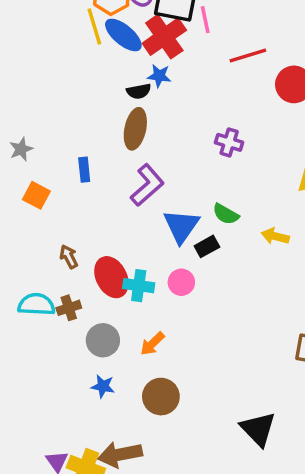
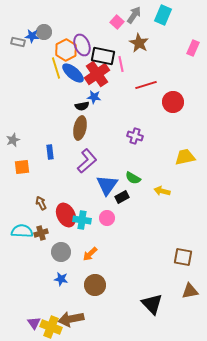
orange square: (36, 195) -> (22, 167), turned -35

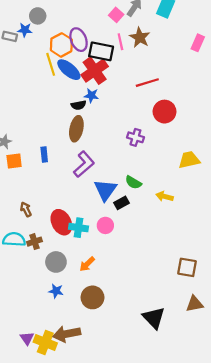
gray circle: (44, 32) -> (38, 16), moved
pink line: (121, 64) -> (120, 42), moved
red circle: (173, 102) -> (164, 112), moved
orange square: (22, 167) -> (14, 161), moved
brown arrow: (41, 203) -> (26, 209), moved

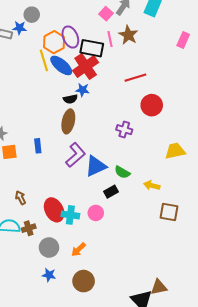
blue triangle: (105, 190) -> (96, 166), moved, turned 30
brown square: (187, 267) -> (169, 212), moved
brown triangle: (195, 304) -> (159, 287), moved

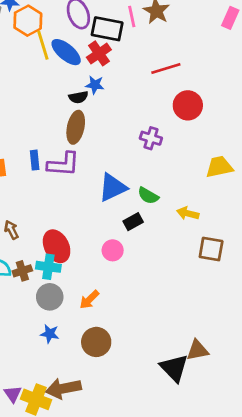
orange hexagon: (54, 42) -> (28, 21), moved
red cross: (86, 67) -> (99, 53), size x0.7
purple L-shape: (75, 155) -> (63, 164), moved, turned 45
cyan cross: (70, 215) -> (48, 267), moved

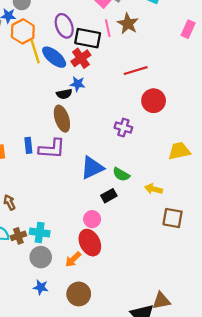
brown ellipse: (76, 127) -> (62, 119), turned -30
red ellipse: (57, 246) -> (90, 243), moved

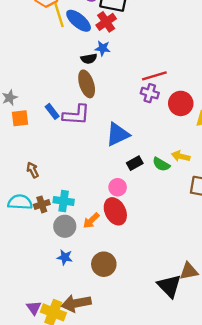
red line: (136, 71) -> (154, 76), moved
red circle: (154, 101) -> (181, 103), moved
blue rectangle: (28, 145) -> (52, 111), turned -32
green semicircle: (121, 174) -> (161, 164), moved
orange arrow: (73, 259) -> (91, 221), moved

